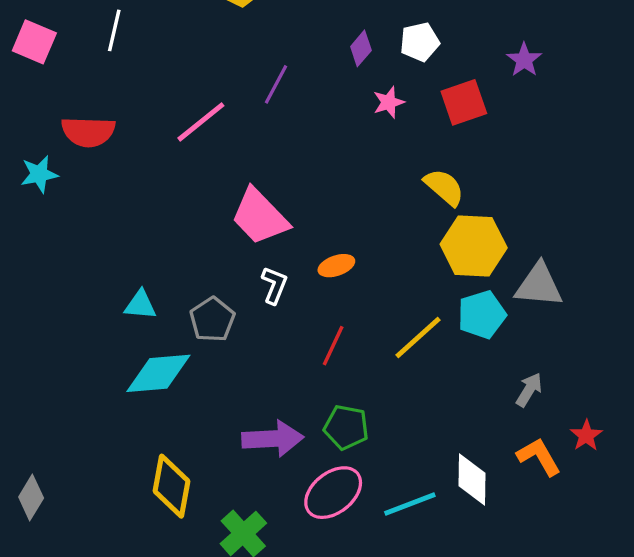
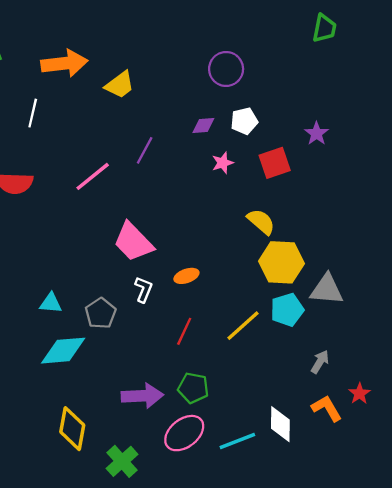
purple diamond: (361, 48) -> (203, 126), turned 45

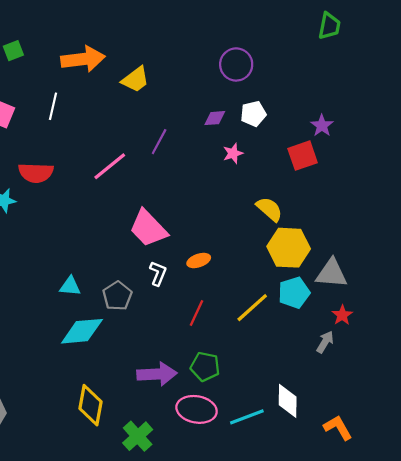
red square: (275, 163) -> (303, 156), moved
red star: (359, 394) -> (342, 315), moved
orange L-shape: (327, 408) -> (338, 428), moved
pink ellipse: (184, 433) -> (197, 409), turned 48

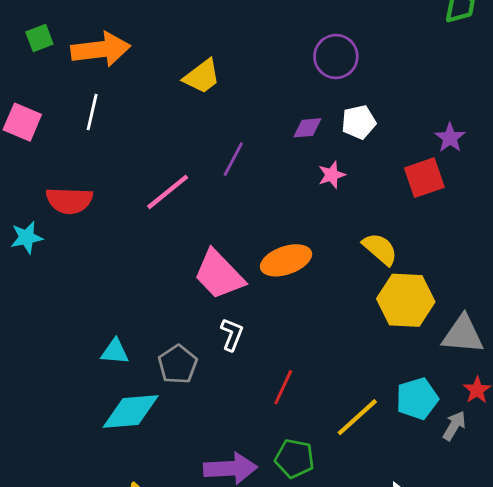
orange arrow: (83, 59) -> (101, 49), moved
orange ellipse: (199, 261) -> (286, 260), moved, size x1.6
cyan pentagon: (294, 293) -> (417, 399), moved
yellow line: (252, 308) -> (357, 417), moved

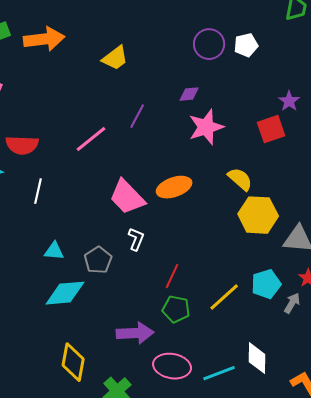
white line: (92, 112) -> (38, 191), moved
white pentagon: (359, 122) -> (246, 45), moved
pink star: (332, 175) -> (206, 127), size x1.8
green pentagon: (295, 458) -> (176, 309), moved

